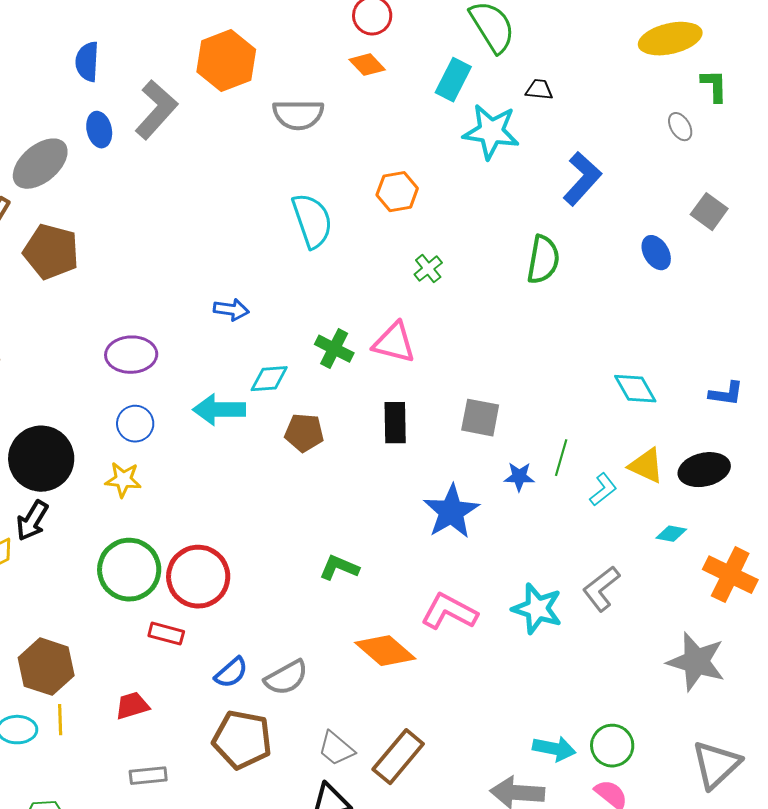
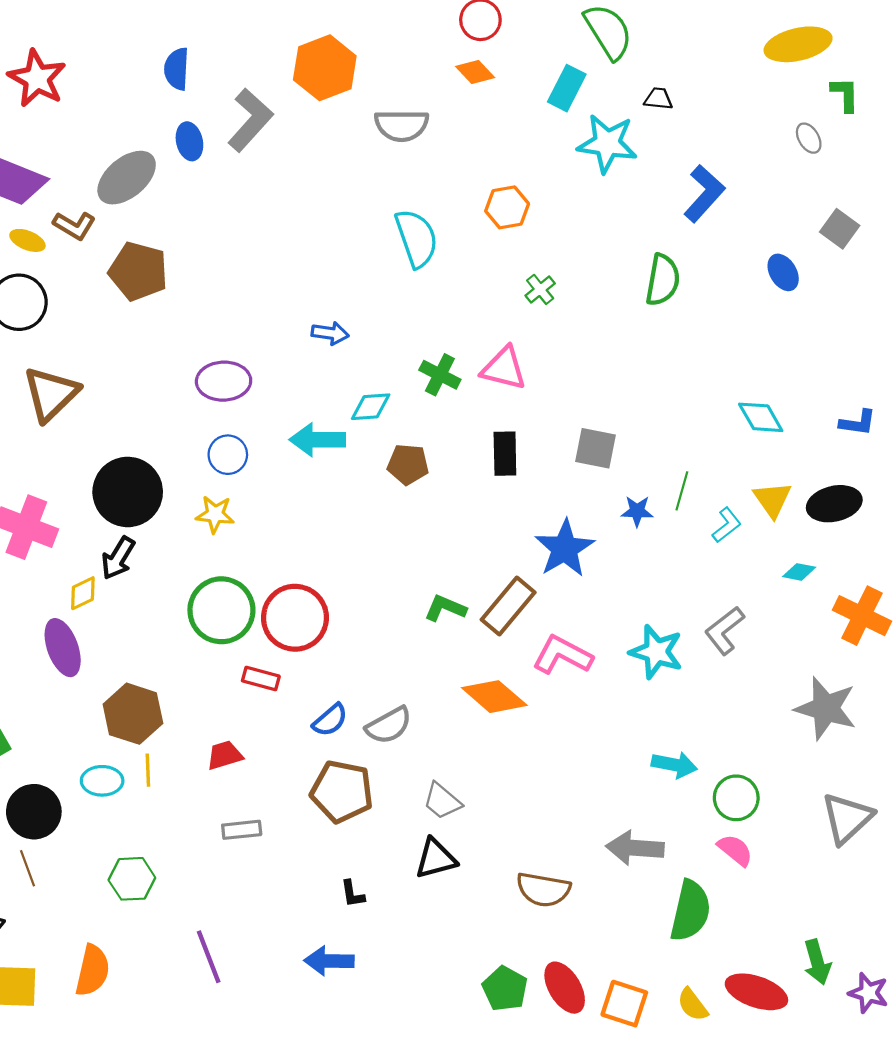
yellow triangle: (646, 466) -> (772, 499), turned 30
cyan arrow: (554, 749) -> (674, 765), moved
brown rectangle: (398, 757) -> (508, 606), moved

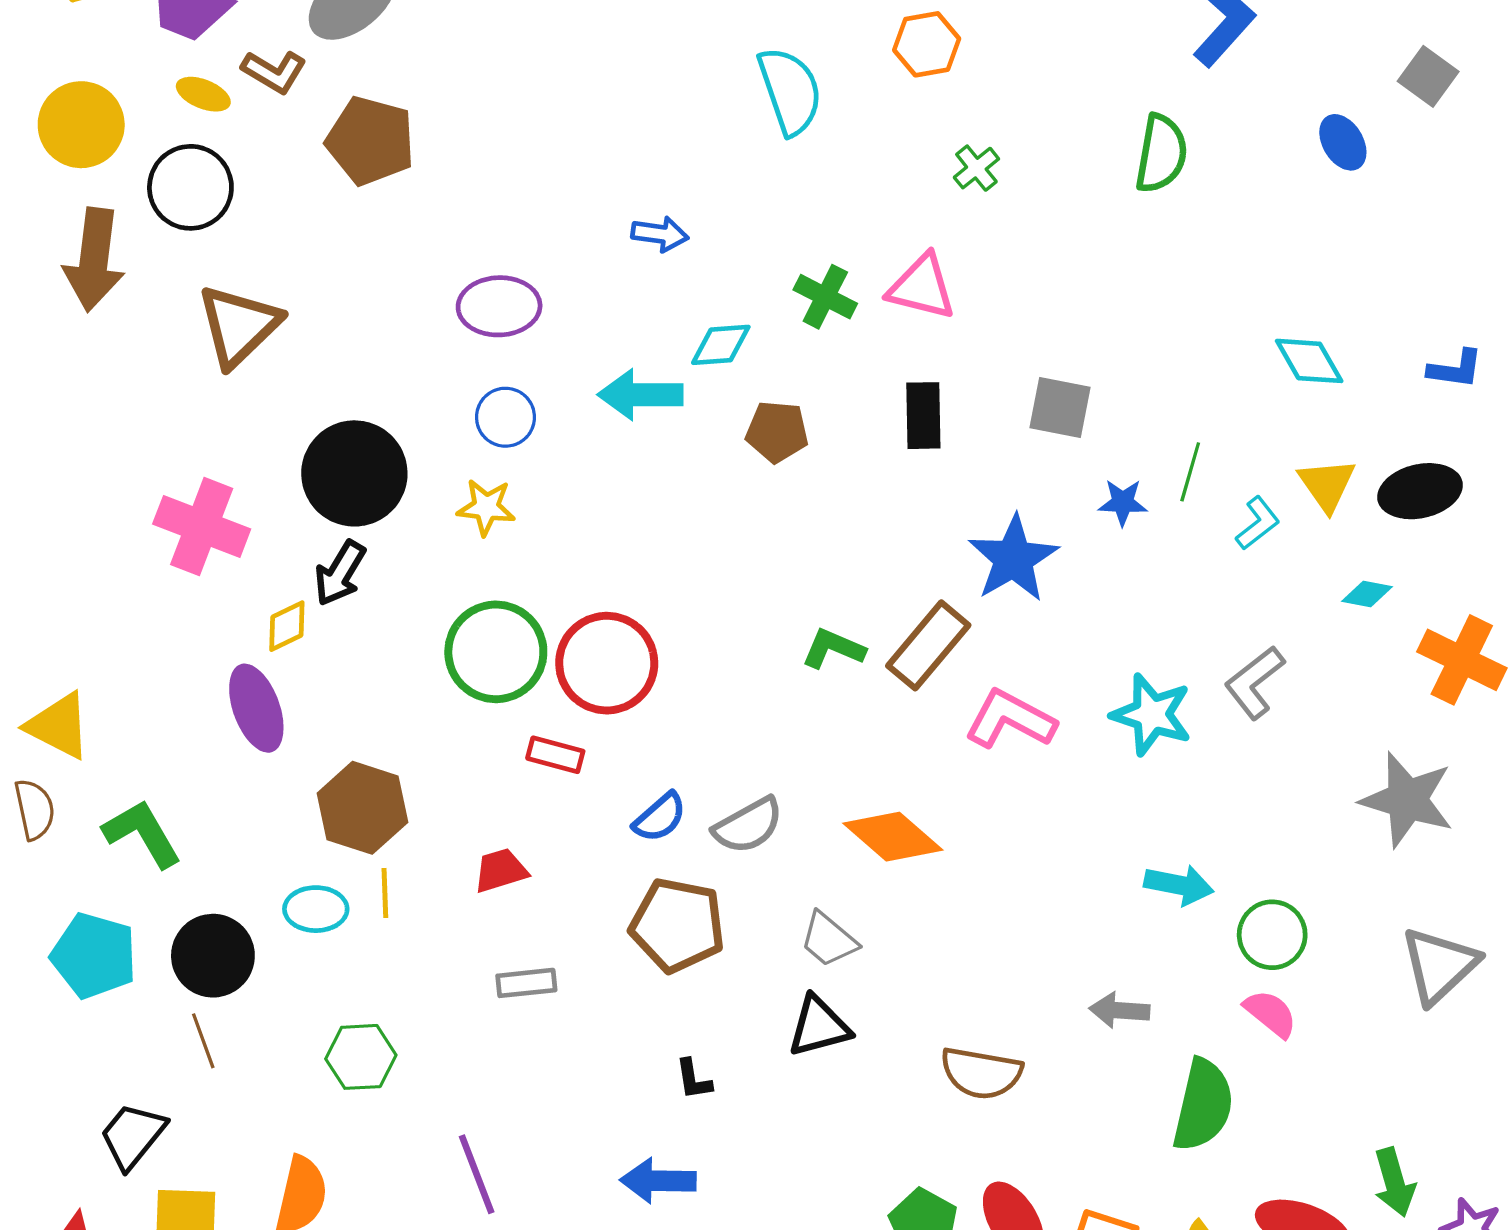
orange diamond: (494, 697) -> (893, 837), moved
gray arrow: (635, 848) -> (1119, 1010), size x0.7

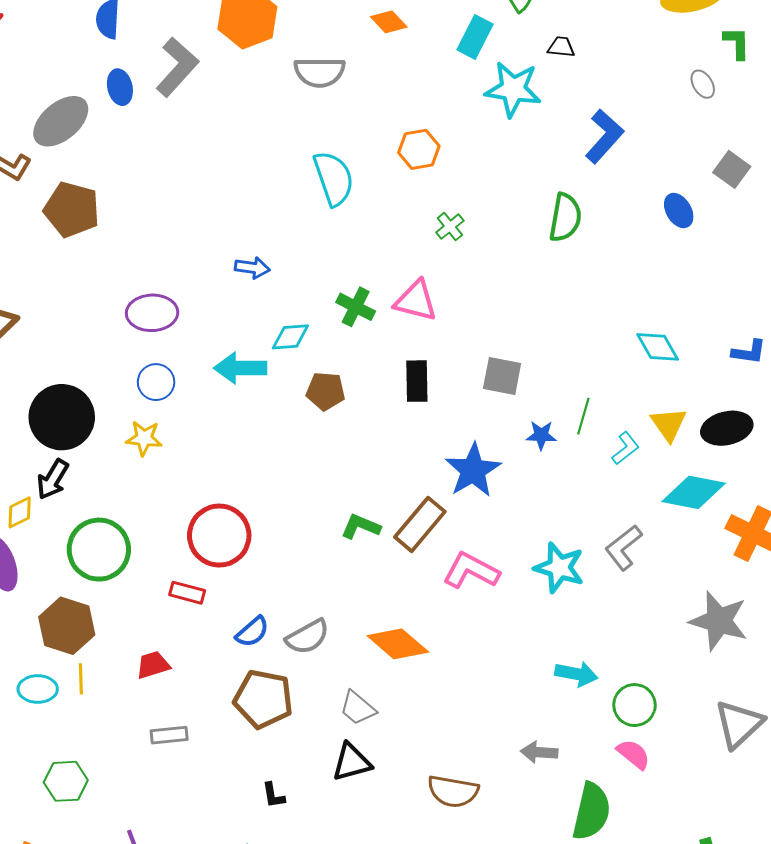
cyan diamond: (1367, 594) -> (694, 492), size x2.0
green circle: (496, 652) -> (99, 550), moved

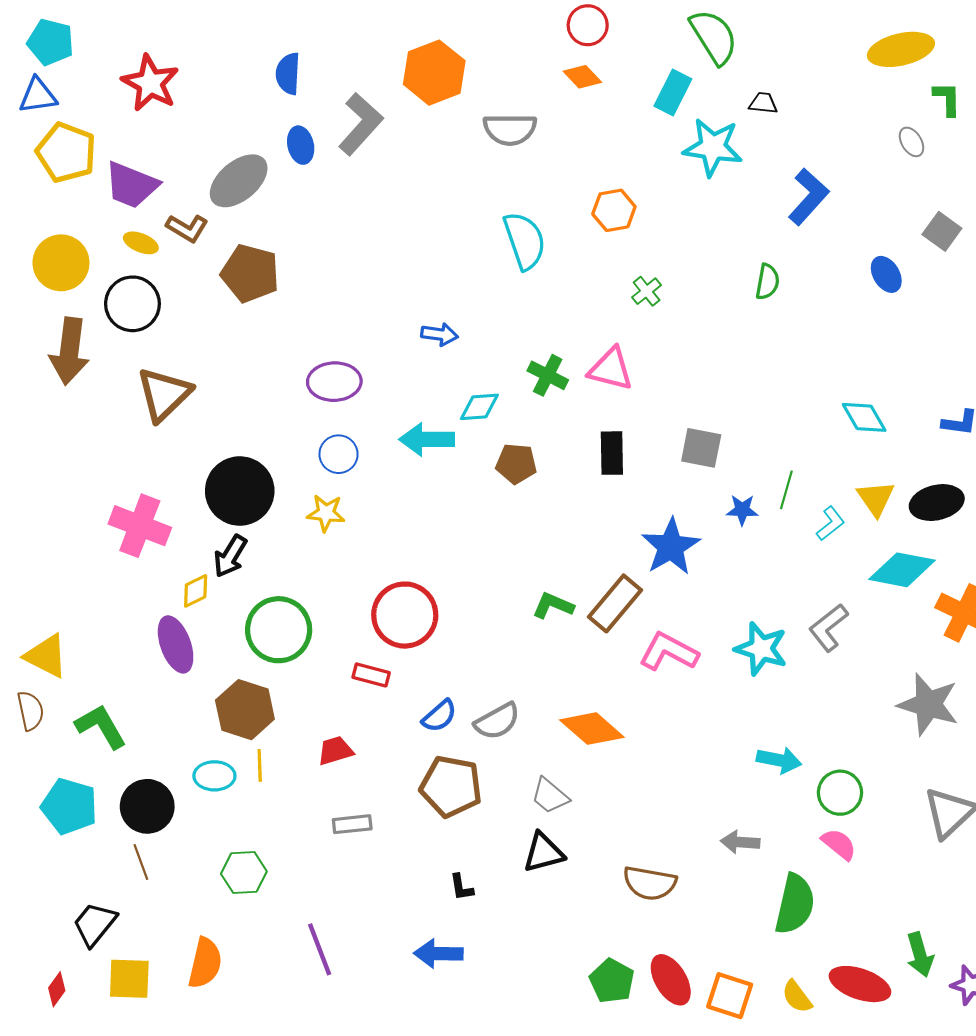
green semicircle: (565, 218) -> (767, 282), size x0.7

